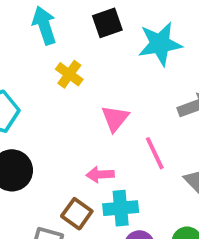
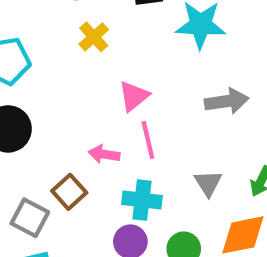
pink line: (155, 153) -> (148, 140), moved
cyan cross: (121, 208) -> (142, 200), moved

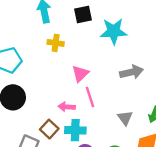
yellow cross: (94, 37) -> (56, 43), turned -35
cyan cross: (142, 200) -> (75, 130), moved

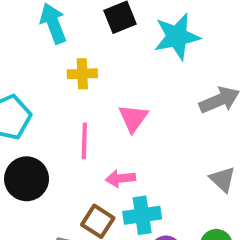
pink line: (90, 97) -> (84, 141), moved, turned 30

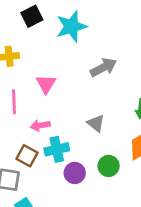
gray triangle: (223, 179) -> (96, 123), moved

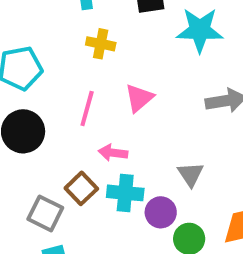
purple circle: (75, 173) -> (161, 212), moved

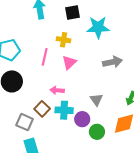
yellow cross: (101, 44) -> (64, 40), moved
pink line: (87, 108) -> (45, 57), moved

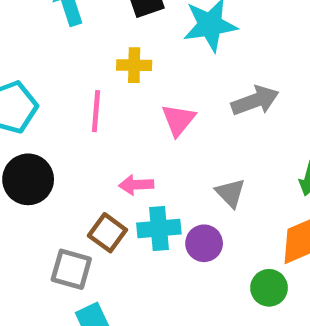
pink triangle: (69, 62) -> (178, 120), moved
green circle: (97, 132) -> (269, 288), moved

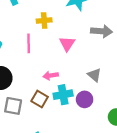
gray arrow: (255, 101) -> (102, 31), turned 30
gray square: (71, 269) -> (13, 106), moved

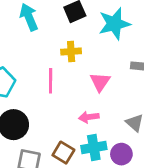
pink arrow: (51, 76) -> (89, 117), moved

